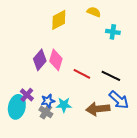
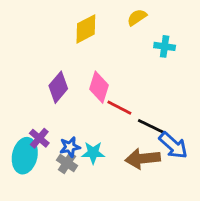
yellow semicircle: (94, 12) -> (137, 17), turned -56
pink diamond: (56, 60) -> (99, 87), moved
black line: (111, 76) -> (151, 127), moved

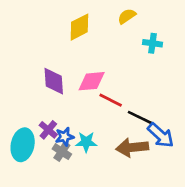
purple diamond: (58, 87) -> (54, 81), turned -44
pink diamond: (99, 87) -> (92, 81), turned 68
purple cross: (39, 138) -> (48, 130), moved

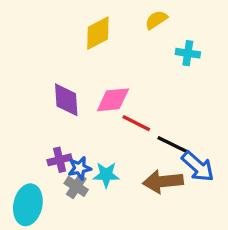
purple cross: (48, 130) -> (60, 160), turned 36
cyan ellipse: (23, 145) -> (28, 205), moved

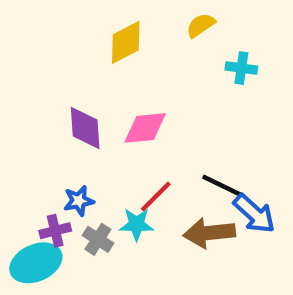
red line: (136, 123) -> (156, 196), moved, turned -72
purple cross: (60, 160) -> (55, 231), moved
blue star: (80, 168) -> (79, 201), moved
cyan ellipse: (28, 205) -> (36, 263), turned 54

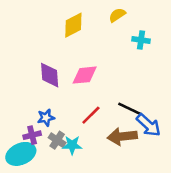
cyan star: (137, 224) -> (72, 145), moved

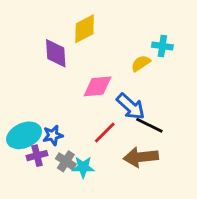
yellow semicircle: (117, 15) -> (141, 63), moved
purple diamond: (50, 75) -> (56, 53), moved
blue arrow: (148, 125) -> (131, 107), moved
cyan ellipse: (21, 154) -> (24, 135), moved

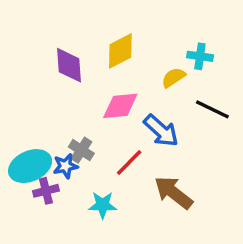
yellow diamond: (85, 29) -> (120, 51), moved
black line: (149, 125) -> (212, 109), moved
brown arrow: (141, 157) -> (173, 193), turned 44
gray cross: (66, 161) -> (81, 150), moved

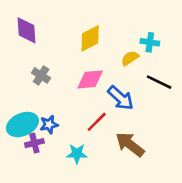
purple diamond: (69, 65) -> (26, 30), moved
gray cross: (81, 150) -> (41, 75), moved

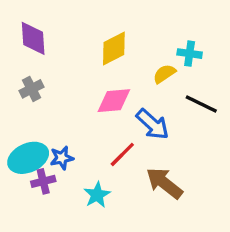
gray cross: (41, 75) -> (31, 89), moved, turned 30
cyan star: (77, 154) -> (97, 195), turned -30

